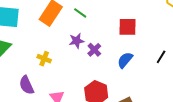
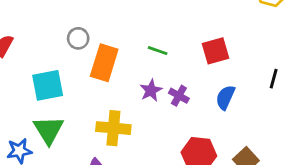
green line: (80, 13) -> (158, 51), moved
yellow cross: (44, 59) -> (113, 128), size x1.6

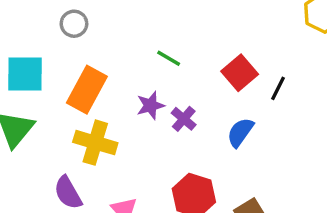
red square: (216, 51) -> (240, 73), turned -36
orange rectangle: (104, 63) -> (87, 90), moved
black line: (274, 79) -> (278, 88), moved

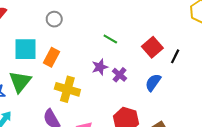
orange rectangle: (87, 90) -> (52, 57), moved, size x0.7

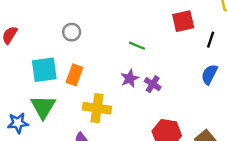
red square: (152, 47) -> (183, 21), moved, turned 36
black line: (175, 56) -> (211, 40), moved
blue semicircle: (153, 82) -> (209, 74), moved

